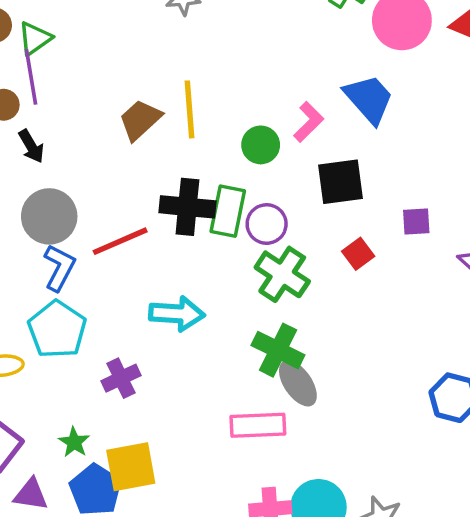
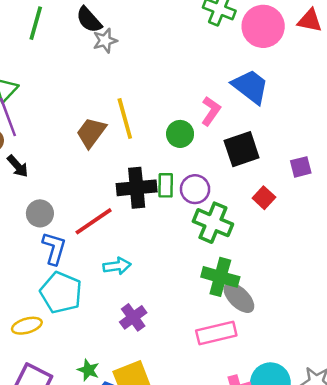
green rectangle: (228, 211) -> (166, 185), size x0.7
gray circle: (49, 216) -> (40, 213), size x0.7
cyan arrow: (177, 314) -> (117, 266), moved, size x0.7
purple cross: (121, 378) -> (133, 317), moved

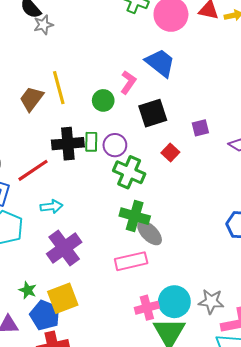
purple cross: (133, 317) -> (64, 248), size x1.6

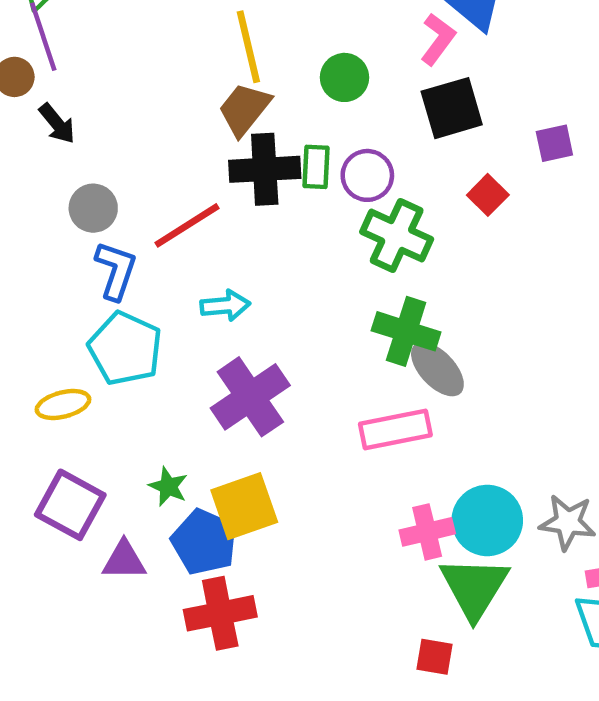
pink L-shape: (128, 82) -> (438, 39), moved
brown trapezoid: (32, 99) -> (244, 109), moved

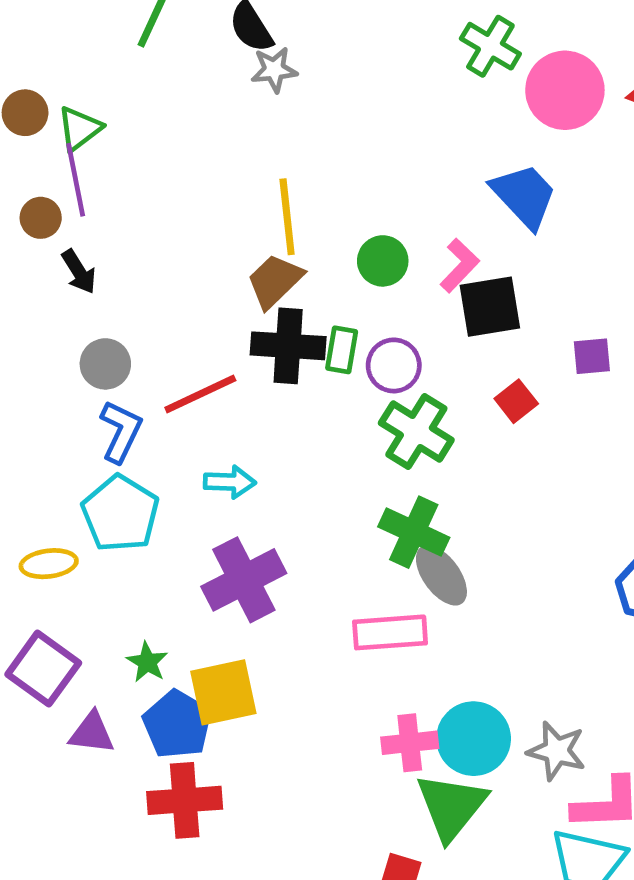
pink L-shape: (438, 39) -> (460, 265), moved

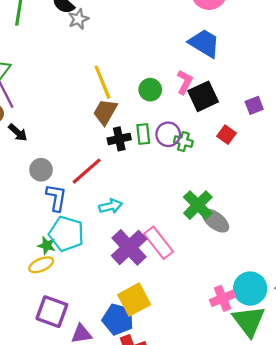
black cross: (288, 346) -> (119, 139), size x0.7
green cross: (416, 432) -> (183, 142), moved, size x0.6
green cross: (414, 532) -> (198, 205), turned 36
pink rectangle: (390, 632) -> (159, 243), moved, turned 72
green star: (147, 662) -> (47, 246), moved

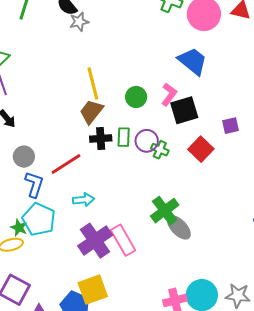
red square: (227, 135) -> (201, 149), size x1.4

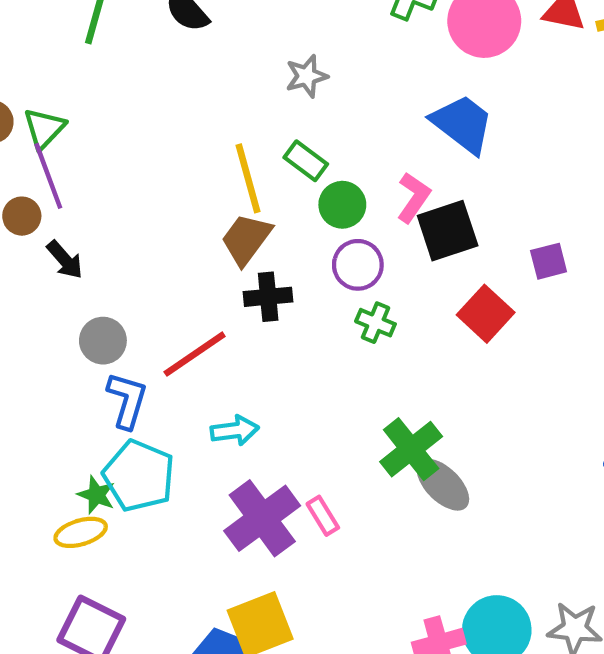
gray star: (79, 22) -> (307, 76), moved
green rectangle: (124, 137) -> (306, 161), moved, turned -54
purple circle: (147, 141) -> (358, 265), moved
green cross: (160, 150) -> (375, 323), moved
pink rectangle: (123, 240) -> (323, 516), size x0.6

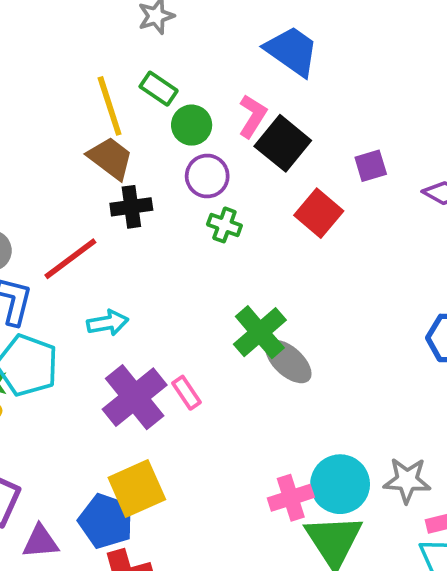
black square: (448, 231) -> (283, 143), turned -30
brown trapezoid: (246, 239) -> (110, 158), turned 93

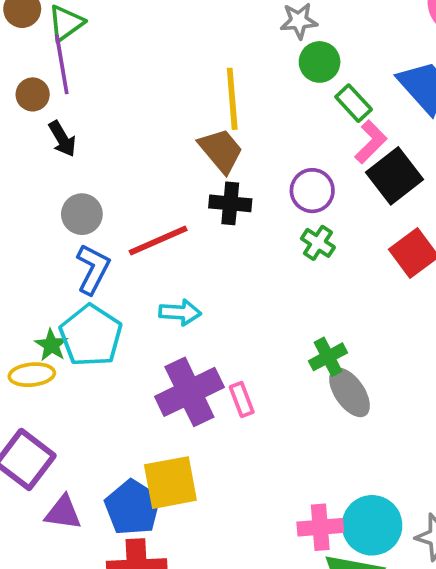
green rectangle: (159, 89) -> (354, 103), moved
green circle: (192, 125) -> (320, 62), moved
green cross: (260, 332) -> (328, 357), size x0.7

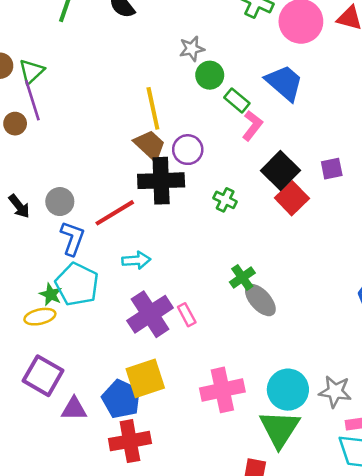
black arrow: (62, 139) -> (19, 206), moved
black square: (394, 176) -> (281, 171), moved
purple circle: (312, 191) -> (188, 150), moved
black cross: (230, 203) -> (161, 181), size x1.6
pink cross: (320, 527) -> (222, 390), moved, size x1.4

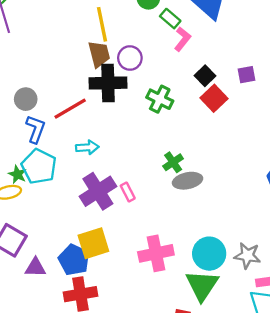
brown trapezoid: (150, 145) -> (99, 54), turned 32
black square: (281, 171) -> (205, 76), size x0.7
green cross: (225, 200) -> (160, 99), size x1.4
gray ellipse: (260, 300) -> (188, 181), turned -60

